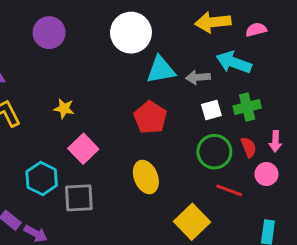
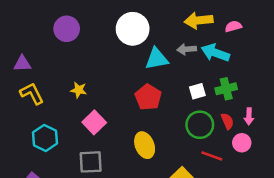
gray arrow: (198, 77) -> (187, 49), moved
cyan hexagon: (42, 178) -> (45, 138), moved

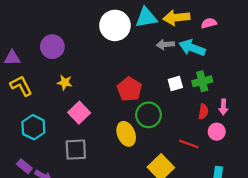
purple circle: (67, 29) -> (52, 47), moved
cyan triangle: (157, 59) -> (146, 18), moved
red semicircle: (227, 121) -> (203, 112), turned 32
green circle: (200, 125) -> (149, 115), moved

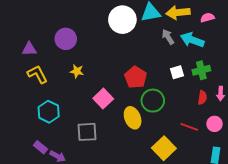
gray arrow: (165, 44) -> (168, 37), turned 63
pink square: (79, 113) -> (103, 99), moved
pink circle: (217, 132) -> (215, 124), moved

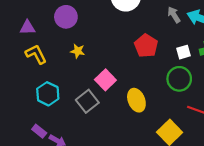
red pentagon: (136, 77) -> (146, 46), moved
green circle: (153, 101) -> (179, 79), moved
gray square: (87, 132) -> (87, 101), moved, turned -35

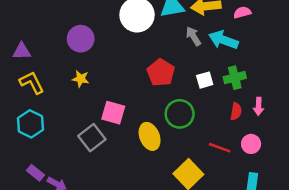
purple circle: (66, 17) -> (81, 39), moved
green circle: (179, 79) -> (180, 114), moved
pink square: (105, 80) -> (113, 113), turned -30
cyan hexagon: (48, 94) -> (31, 124), moved

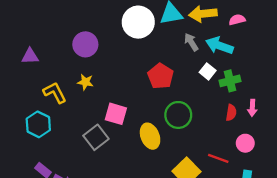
white square: (205, 80) -> (208, 71), moved, turned -35
yellow L-shape: (32, 83) -> (55, 93), moved
red line: (220, 148) -> (218, 158), moved

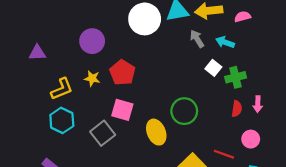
cyan arrow: (219, 46) -> (225, 42), size x0.7
red pentagon: (161, 76) -> (122, 73), moved
yellow L-shape: (55, 93) -> (62, 89), turned 95
cyan hexagon: (38, 124) -> (62, 120), moved

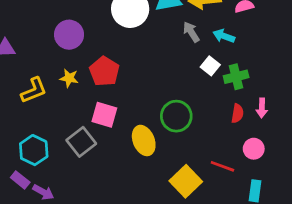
cyan hexagon: (62, 120) -> (34, 150), moved

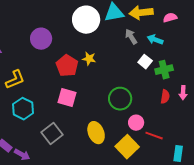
yellow star: (69, 78) -> (89, 59), moved
yellow ellipse: (144, 141) -> (96, 133), moved
gray square: (81, 142) -> (52, 134), moved
pink circle: (254, 149) -> (136, 123), moved
cyan hexagon: (34, 150) -> (23, 109), moved

